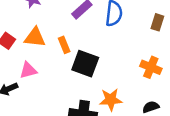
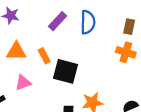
orange cross: (151, 67) -> (126, 52), moved
pink triangle: (28, 70) -> (23, 83), moved

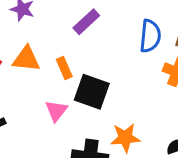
blue semicircle: (88, 22) -> (150, 36), moved
pink triangle: (23, 83) -> (56, 111), moved, turned -36

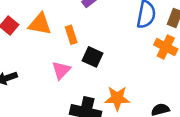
black square: (92, 92) -> (93, 57), size x0.7

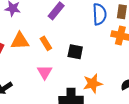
black square: (93, 57) -> (75, 52), moved

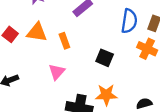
black square: (75, 52) -> (105, 58), moved

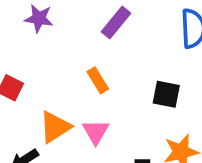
orange triangle: (37, 32) -> (55, 127), moved, turned -30

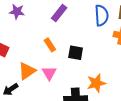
black square: (166, 94) -> (76, 53), moved

